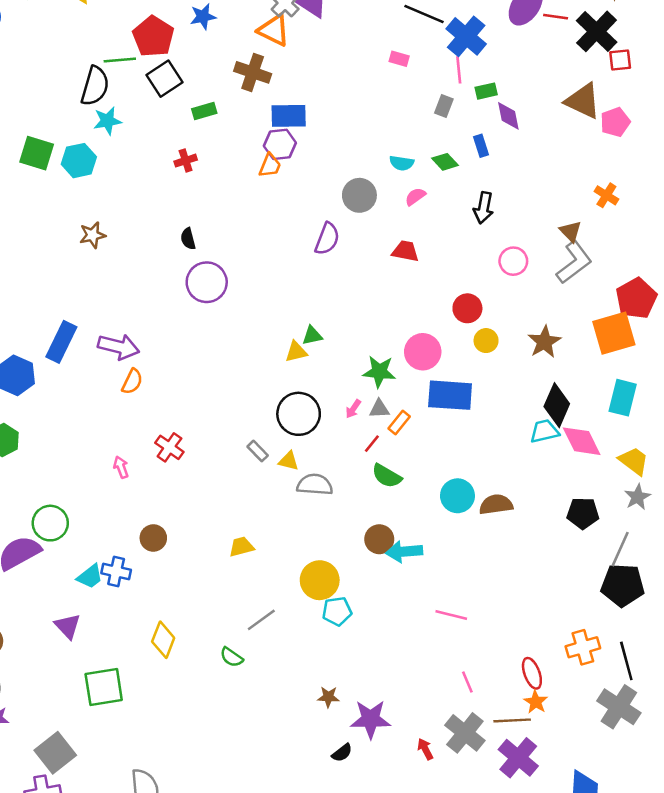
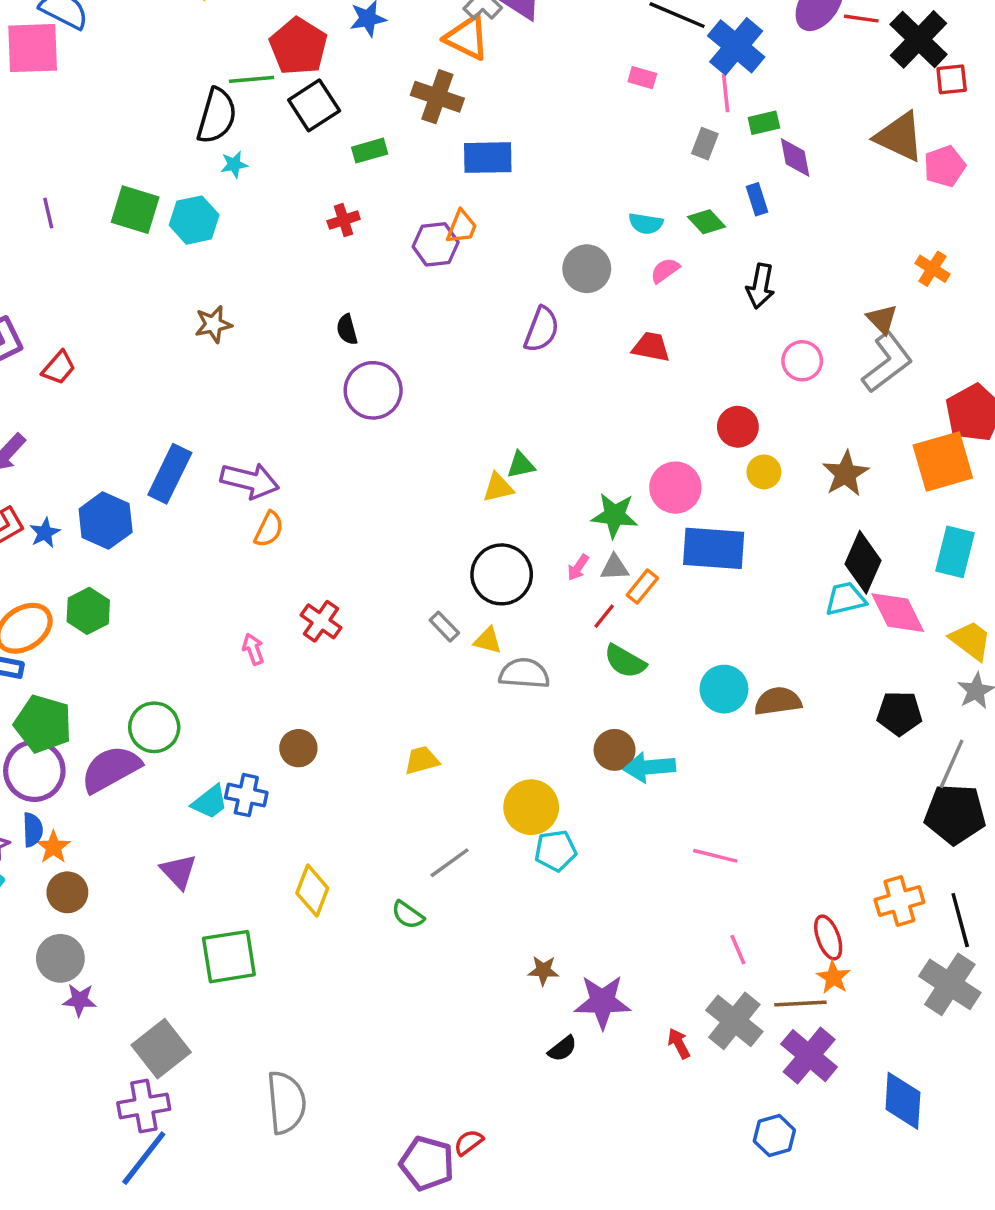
cyan star: (107, 121) -> (234, 164), size x0.7
purple hexagon: (280, 144) -> (436, 244), moved

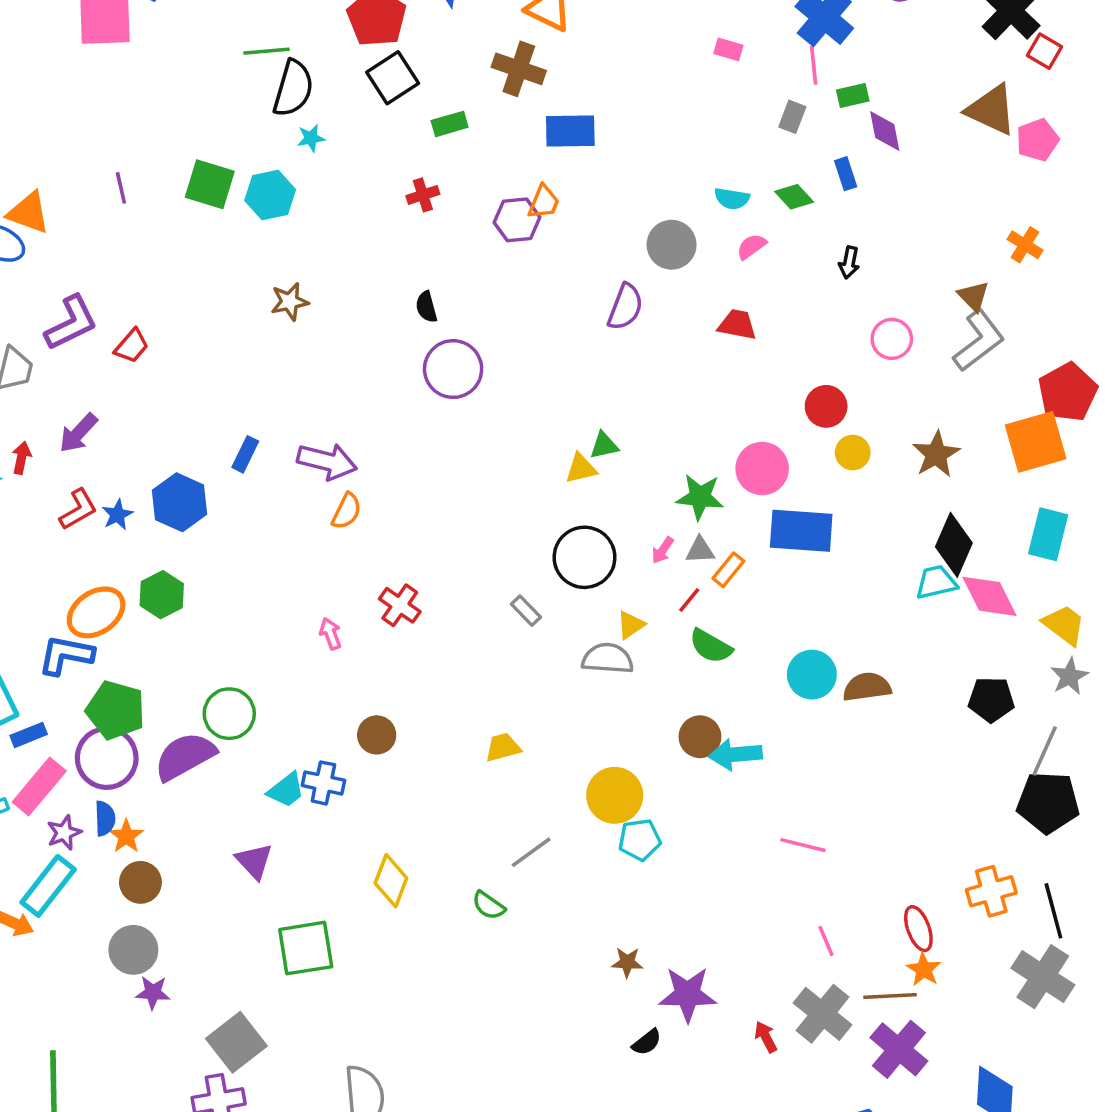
green line: (251, 79) -> (267, 51), moved
red square: (952, 79) -> (1045, 51), turned 36
black arrow: (760, 286) -> (849, 262), size x0.7
blue rectangle: (170, 474) -> (245, 454), size x0.6
yellow triangle: (488, 640) -> (631, 625), moved, turned -48

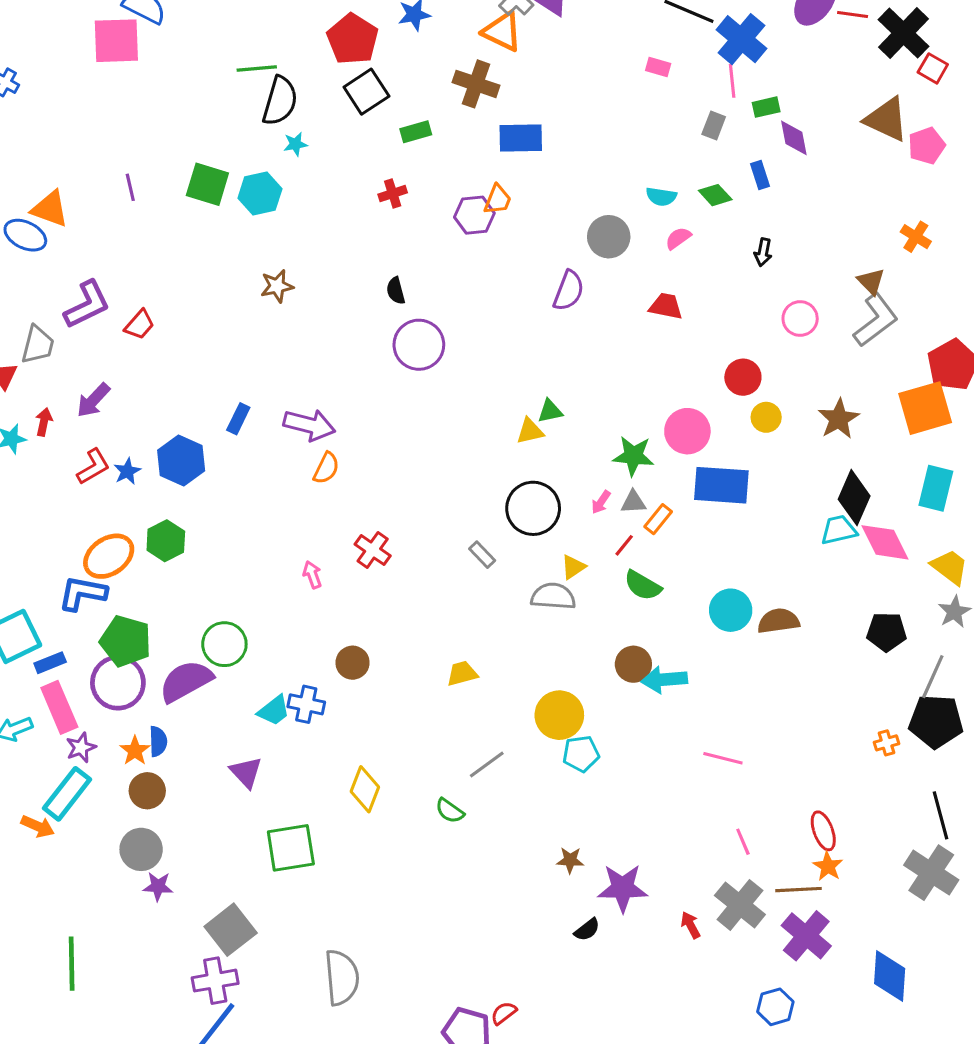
pink rectangle: (39, 786) -> (59, 707), turned -63
blue semicircle: (105, 818) -> (158, 741), moved
orange cross: (991, 891) -> (886, 743), moved, size x0.6

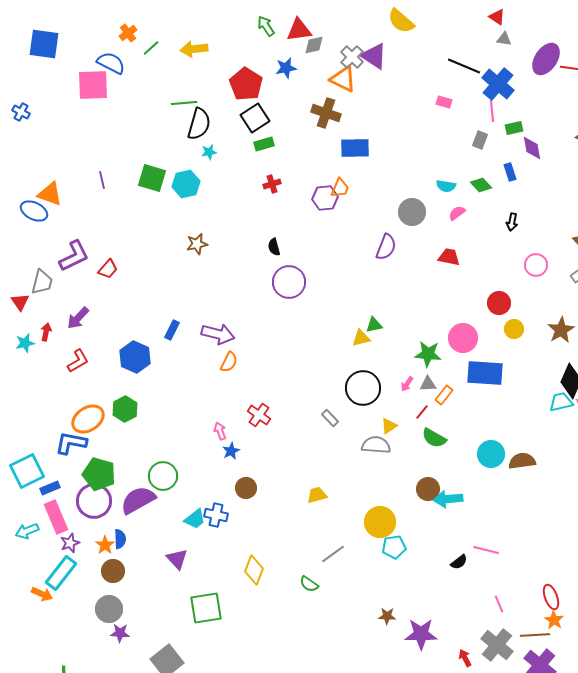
green rectangle: (416, 132) -> (264, 144), moved
blue star: (127, 471) -> (231, 451), moved
black semicircle: (587, 930) -> (459, 562), moved

